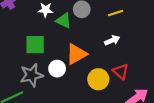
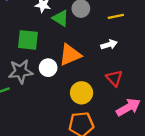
yellow circle: (98, 79) -> (82, 93), moved

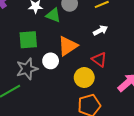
red triangle: (114, 78) -> (99, 59), moved

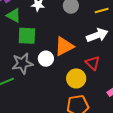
green triangle: (53, 15) -> (14, 15), moved
white arrow: (100, 30) -> (97, 35), size x1.5

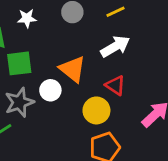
orange triangle: (64, 46) -> (72, 69), turned -45

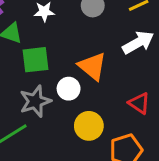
red triangle: (115, 85) -> (139, 103), moved
yellow circle: (96, 110) -> (89, 126), moved

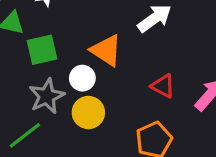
yellow circle: (89, 126) -> (88, 112), moved

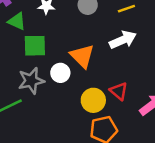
yellow circle: (88, 112) -> (93, 100), moved

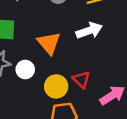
white circle: (60, 73) -> (25, 70), moved

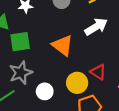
white circle: (25, 70) -> (45, 91), moved

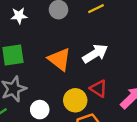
white arrow: (96, 27) -> (95, 54), moved

